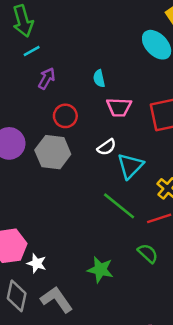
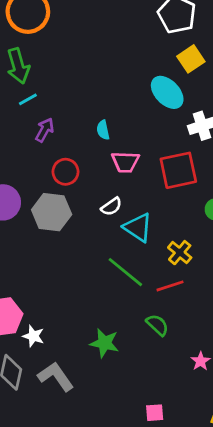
cyan triangle: (130, 166) -> (138, 227), turned -40

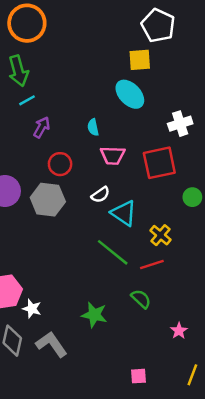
yellow square: (191, 59) -> (140, 60), moved, turned 30
cyan ellipse: (167, 92) -> (130, 94), moved

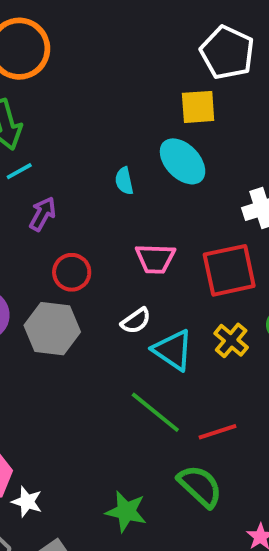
cyan semicircle: (93, 127) -> (124, 181), moved
yellow cross: (161, 235) -> (231, 340), moved
green semicircle: (141, 299) -> (200, 486), size x1.4

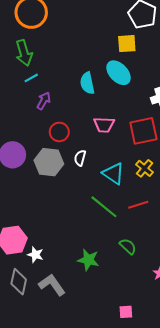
cyan semicircle: (124, 181) -> (87, 83), size x1.5
white semicircle: (136, 321) -> (80, 158), moved, turned 140
red line: (218, 432) -> (138, 205), moved
green semicircle: (200, 486) -> (128, 246), size x0.7

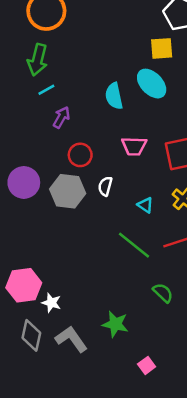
green arrow: (24, 53) -> (38, 60), turned 30
cyan triangle: (113, 174) -> (145, 205), size x0.6
green star: (88, 260) -> (115, 324), moved
pink square: (126, 312) -> (147, 365), moved, turned -32

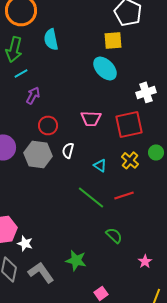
cyan semicircle: (114, 96) -> (51, 39), moved

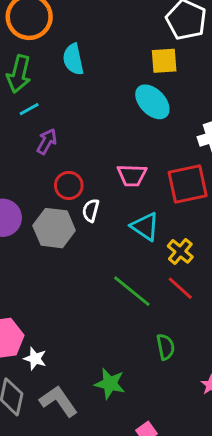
white semicircle: (68, 150) -> (91, 210), moved
yellow cross: (130, 160) -> (180, 251), moved
cyan triangle: (100, 165) -> (145, 227), moved, size x1.5
red line: (124, 195) -> (180, 288), turned 60
green semicircle: (114, 235) -> (166, 347), turned 36

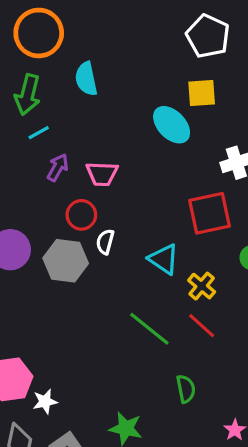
yellow square: (164, 61) -> (202, 93), moved
pink trapezoid: (132, 175) -> (102, 174), moved
white star: (35, 359) -> (45, 402), turned -30

